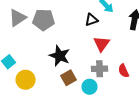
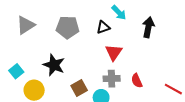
gray pentagon: (44, 20) -> (68, 27), moved
black star: (60, 56) -> (54, 65), moved

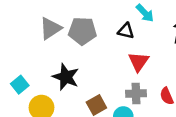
gray triangle: (26, 25) -> (50, 28), moved
black triangle: (103, 27) -> (126, 31), turned 32

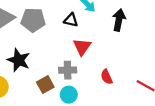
gray cross: (136, 94) -> (68, 70), moved

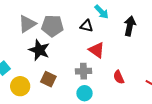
red triangle: (82, 47) -> (97, 50), turned -30
black star: (19, 60) -> (39, 50), moved
brown square: (45, 85) -> (48, 79), moved, turned -35

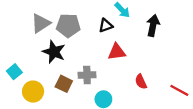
black triangle: (87, 26) -> (106, 25), turned -32
red triangle: (97, 50) -> (117, 52), turned -42
gray cross: (83, 71) -> (87, 75), moved

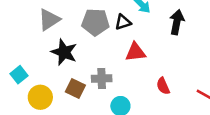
gray pentagon: (68, 25) -> (95, 22), moved

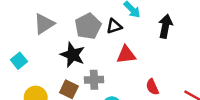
gray pentagon: (95, 22) -> (88, 26), turned -30
black star: (64, 52) -> (73, 55), moved
cyan square: (19, 75) -> (19, 61), moved

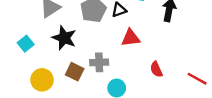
black star: (73, 55) -> (64, 38), moved

